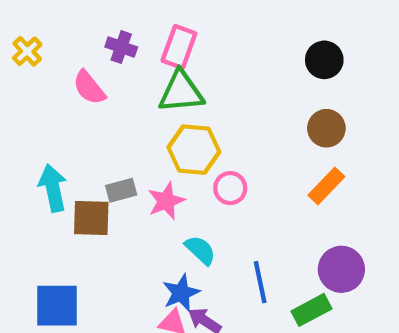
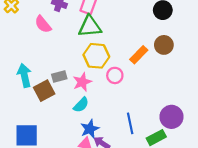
orange rectangle: (326, 186) -> (139, 55), moved
brown square: (91, 218) -> (44, 91), turned -30
cyan semicircle: (200, 250) -> (81, 105), moved, turned 91

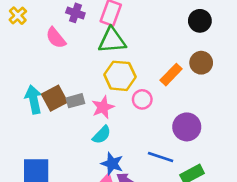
brown square: (44, 91) -> (54, 98), moved
purple circle: (171, 117) -> (187, 127), moved
blue line: (130, 123) -> (161, 157), turned -60
blue star: (90, 129) -> (112, 164), turned -30

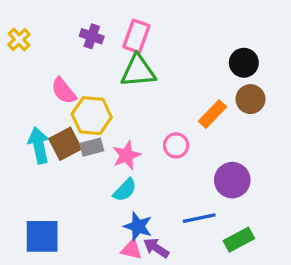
black circle: (200, 21) -> (244, 63), moved
pink semicircle: (56, 38) -> (64, 91), moved
yellow hexagon: (120, 76) -> (92, 116), moved
blue line: (161, 157) -> (199, 218), turned -30

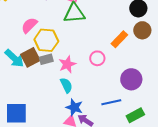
pink semicircle: (64, 91) -> (29, 25), turned 84
cyan arrow: (39, 145) -> (14, 58), turned 145
cyan semicircle: (125, 190) -> (66, 85), turned -70

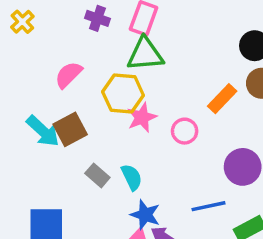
yellow hexagon: (46, 40) -> (123, 93), moved
gray rectangle: (46, 59) -> (97, 175), moved, turned 56
pink star: (67, 64) -> (142, 117), moved

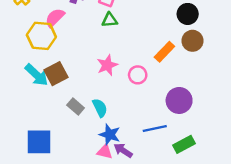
green triangle: (145, 54) -> (110, 20), size x0.6
pink semicircle: (68, 75) -> (55, 18), moved
yellow hexagon: (123, 93) -> (41, 36), moved

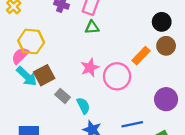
pink semicircle: (55, 18) -> (20, 56), moved
pink circle: (138, 75) -> (117, 76), size x1.6
purple circle: (179, 100) -> (166, 99), moved
gray rectangle: (76, 107) -> (63, 96), moved

